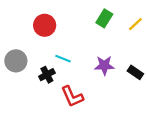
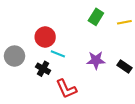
yellow line: (135, 24) -> (124, 22), turned 32
red circle: (45, 25) -> (45, 37), moved
black cross: (47, 75) -> (43, 69), turned -32

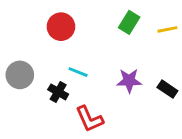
red circle: (45, 37) -> (61, 27), moved

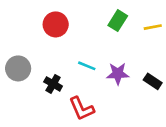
cyan line: (78, 72) -> (87, 66), moved

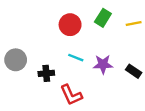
red circle: (56, 24) -> (70, 25), moved
black cross: (53, 84) -> (46, 73), turned -35

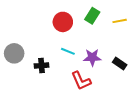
red L-shape: (71, 95) -> (81, 81), moved

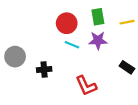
green rectangle: (92, 16) -> (98, 17), turned -42
cyan line: (68, 51) -> (72, 45), moved
purple star: (92, 57) -> (98, 40), moved

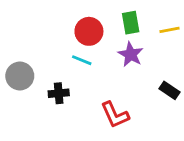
purple star: (98, 40) -> (131, 54), turned 30
cyan line: (72, 45) -> (82, 60), moved

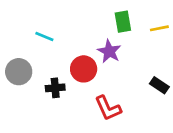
red circle: (89, 31) -> (84, 69), moved
purple star: (131, 54) -> (109, 51), moved
cyan line: (82, 60) -> (44, 36), moved

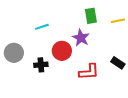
cyan line: (44, 36) -> (42, 27), moved, turned -40
red L-shape: (108, 108) -> (89, 72), moved, turned -70

